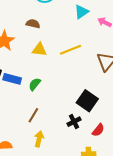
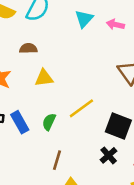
yellow line: (70, 50) -> (81, 108), moved
blue rectangle: (12, 79) -> (20, 122), turned 60

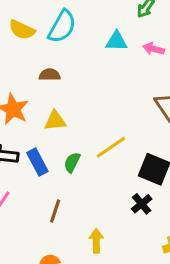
cyan triangle: (84, 19) -> (116, 41), turned 48
yellow triangle: (44, 78) -> (55, 121), moved
brown line: (57, 160) -> (55, 211), moved

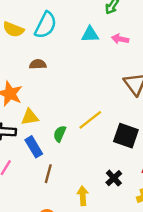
yellow triangle: (55, 121) -> (30, 117), moved
blue rectangle: (37, 162) -> (34, 147), moved
black cross: (142, 204) -> (114, 178), moved

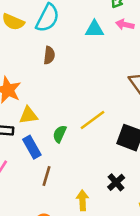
pink arrow: (120, 39) -> (125, 25), moved
brown semicircle: (38, 64) -> (49, 55), moved, turned 98

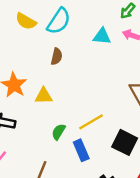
yellow triangle: (28, 115) -> (44, 96), moved
blue rectangle: (32, 147) -> (81, 150), moved

